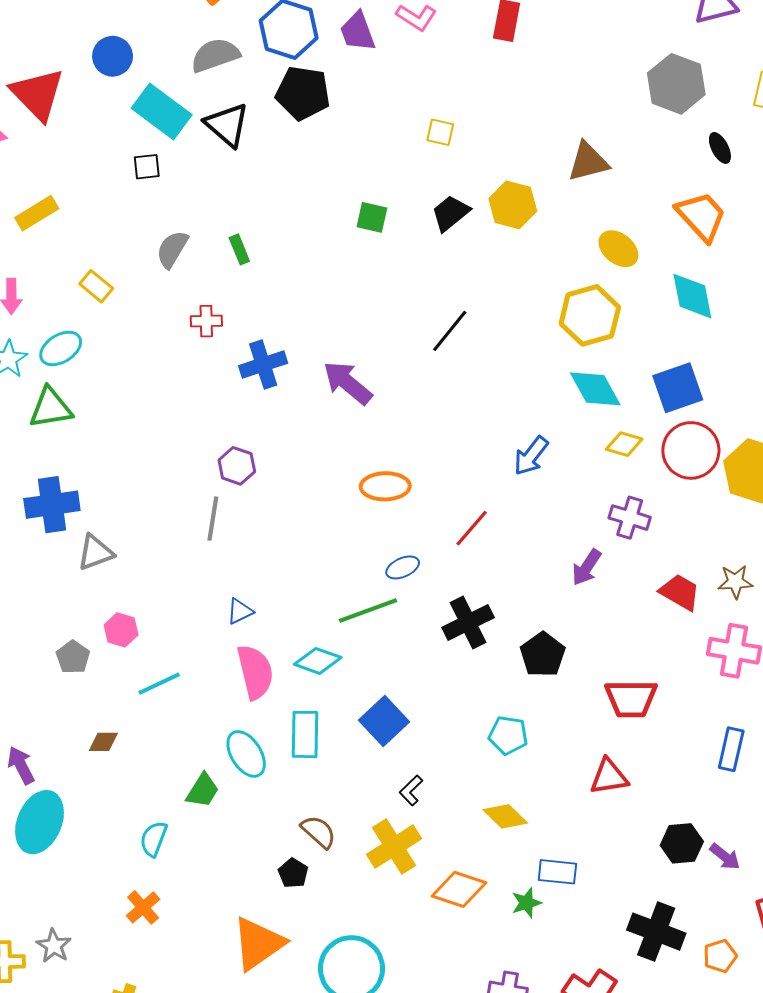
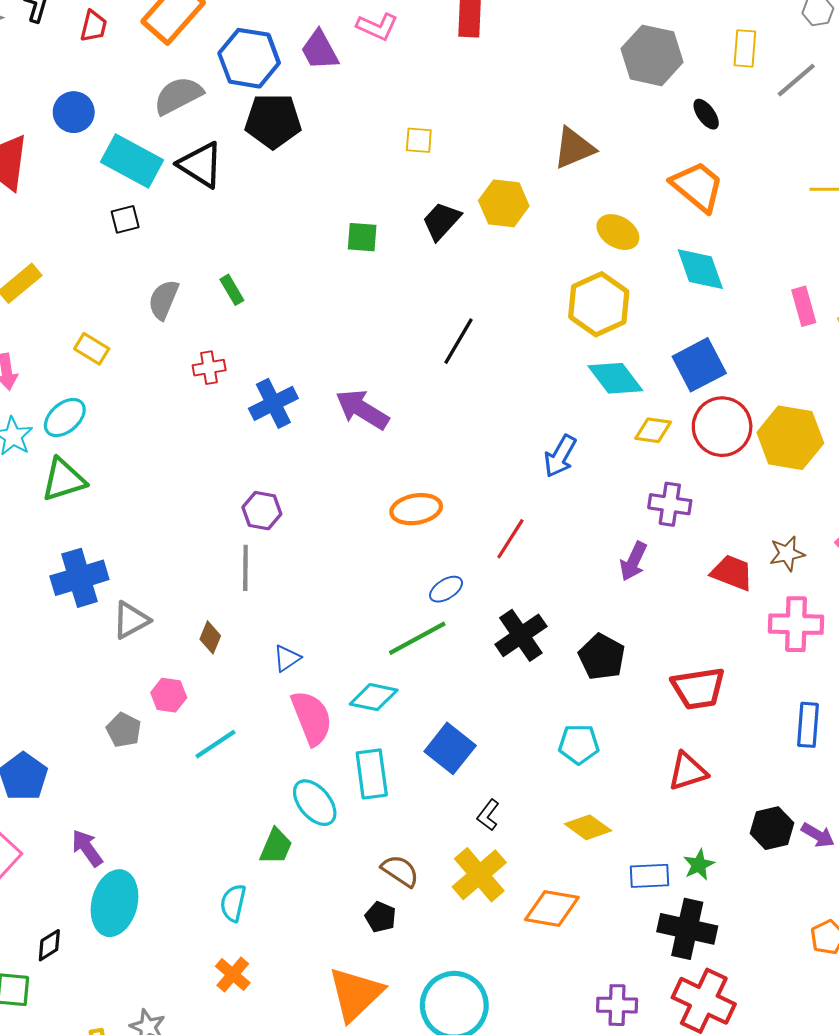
brown diamond: (103, 742) -> (210, 637), moved, turned -60
green star: (526, 903) -> (699, 865), moved
black cross: (656, 932) -> (687, 929), moved

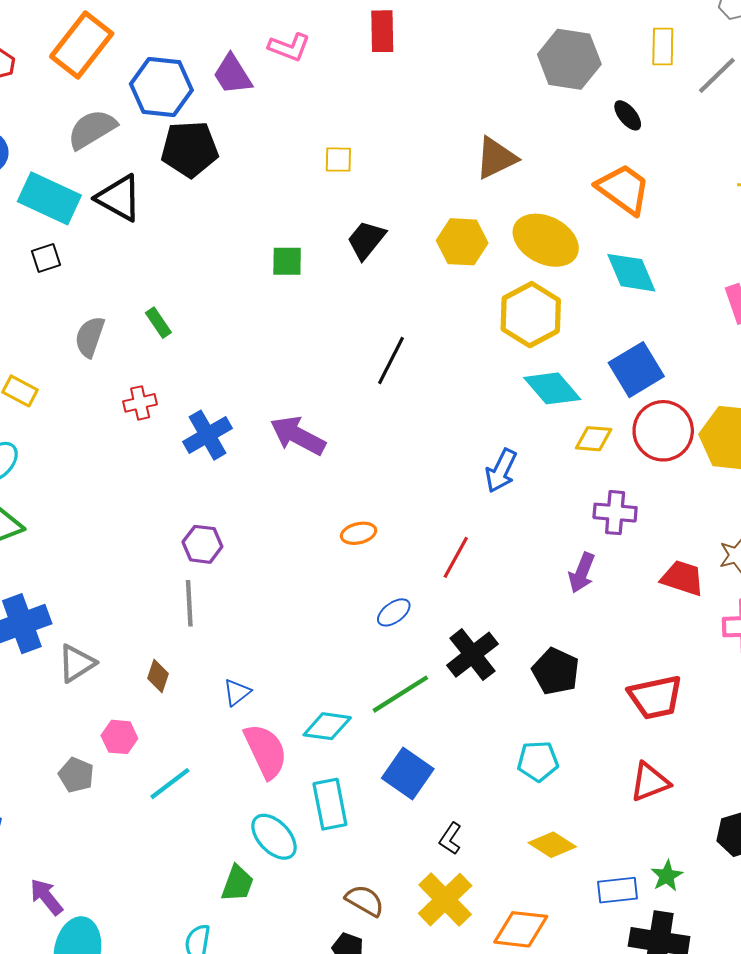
yellow hexagon: (504, 203) -> (462, 242), moved
yellow ellipse: (618, 232) -> (546, 240), size x1.5
orange ellipse: (416, 509) -> (359, 533), size x0.7
green line: (417, 638) -> (400, 694), moved

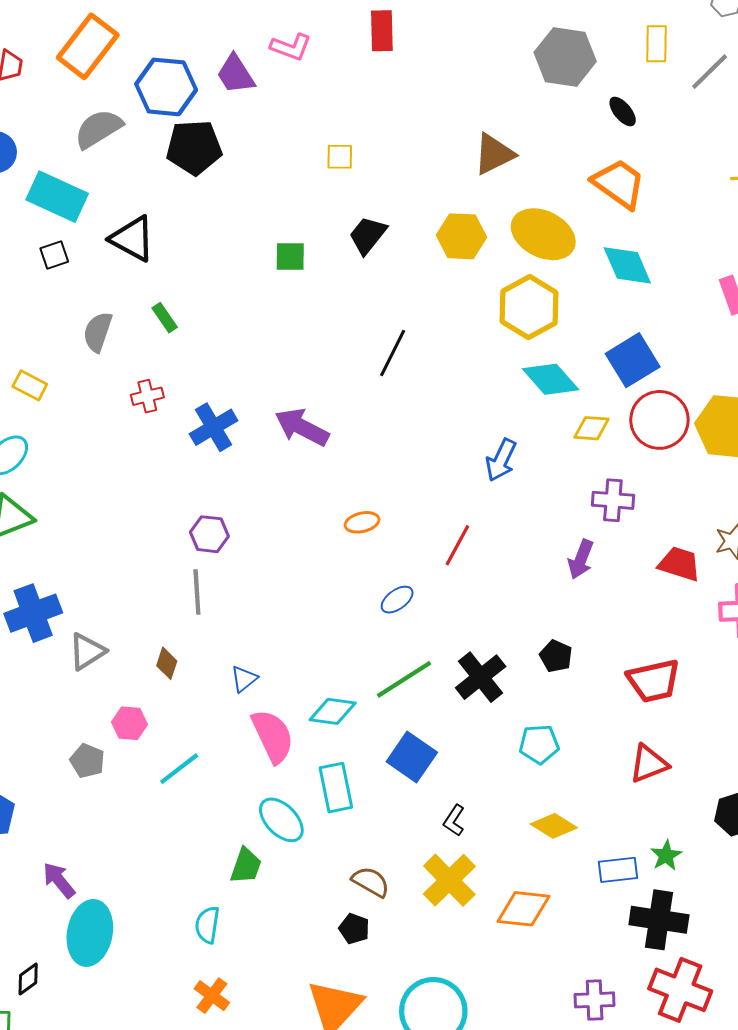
black triangle: (119, 198) -> (133, 239), moved
black cross: (472, 655) -> (481, 677), moved
black pentagon: (556, 671) -> (556, 656), size x0.7

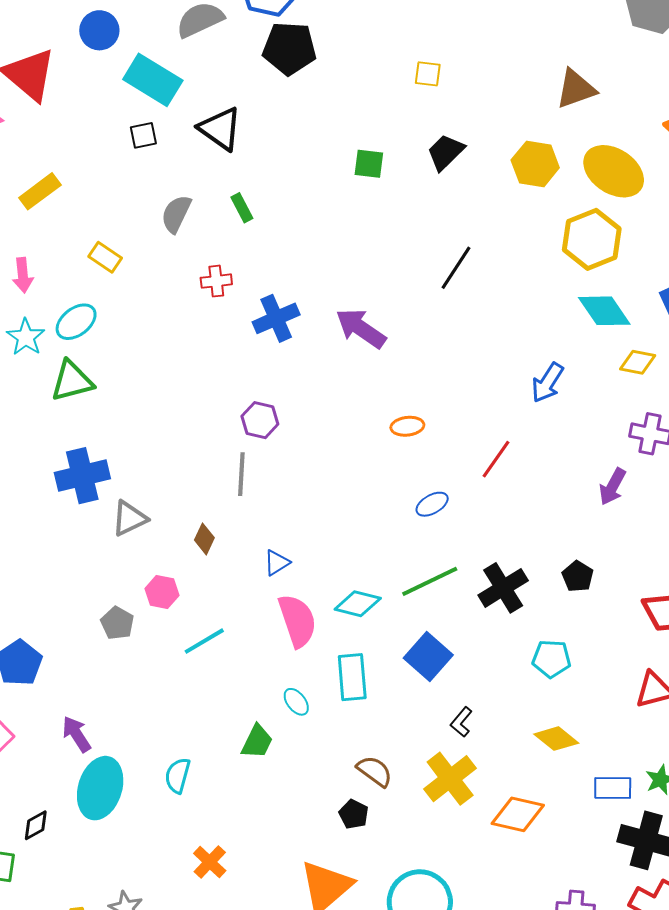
cyan ellipse: (281, 820) -> (296, 702), size x0.6
cyan semicircle: (207, 925) -> (178, 775), moved

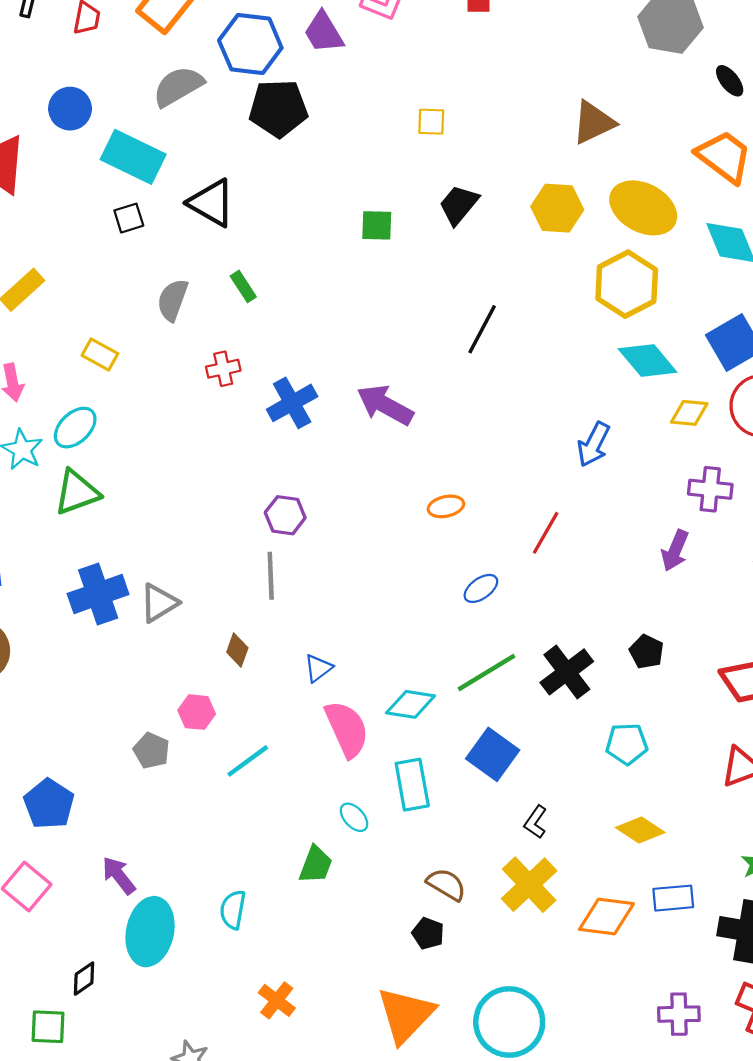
gray triangle: (129, 518) -> (159, 603), moved
blue rectangle: (613, 788) -> (673, 898), moved

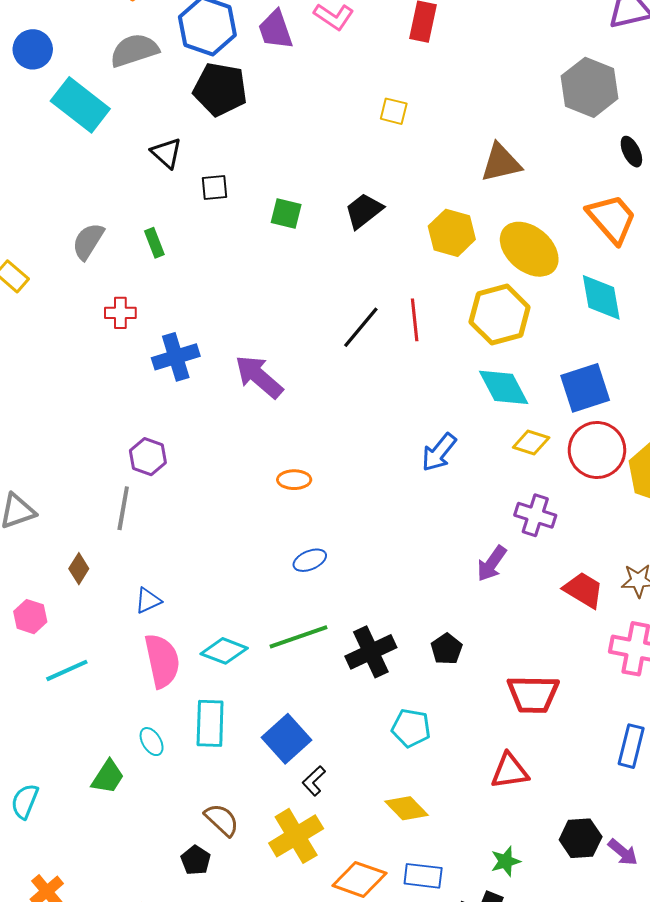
yellow square: (431, 122) -> (394, 111), moved
black triangle: (211, 203) -> (167, 153), moved, size x0.7
black square: (129, 218) -> (214, 188), moved
red line: (546, 533) -> (415, 320), moved, turned -48
blue square: (493, 754) -> (287, 739), moved

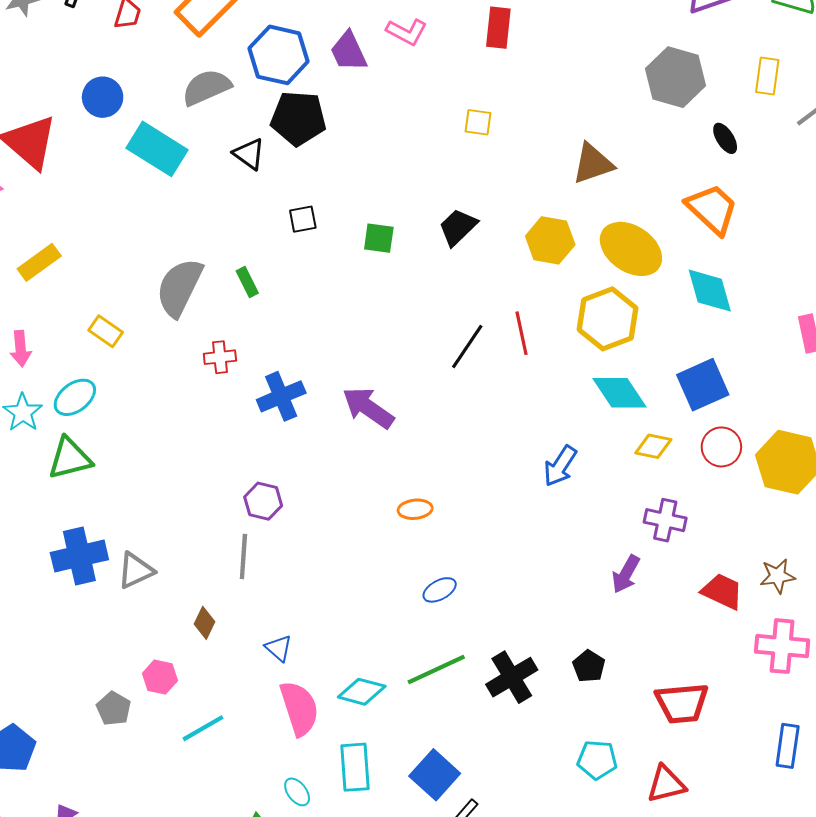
black triangle: (167, 153) -> (249, 154), moved
gray semicircle: (88, 241) -> (179, 287), size x1.5
red circle: (597, 450) -> (721, 447), size x0.7
blue triangle: (148, 600) -> (279, 648), turned -48
cyan pentagon: (411, 728) -> (597, 760), moved

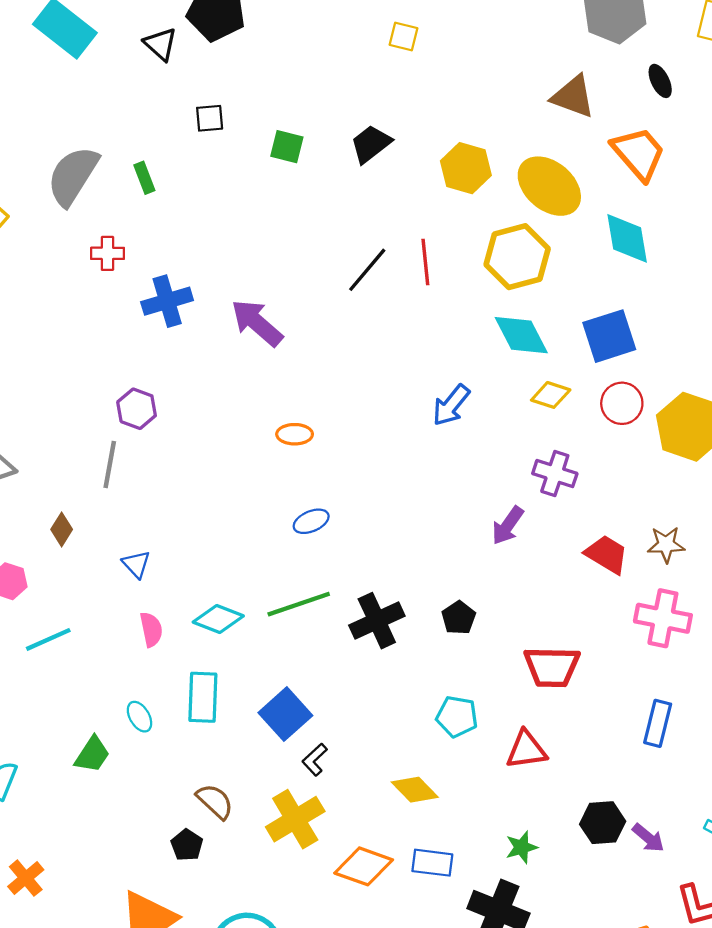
brown triangle: (593, 164) -> (573, 96), moved, turned 33
pink semicircle: (299, 708) -> (151, 629), size x0.6

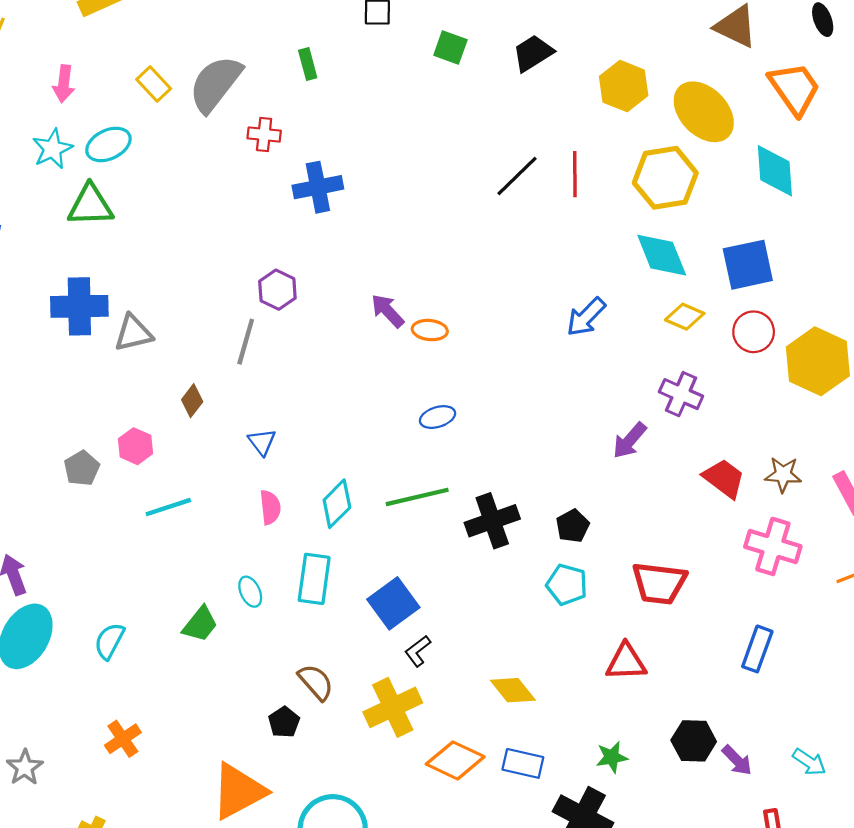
gray semicircle: (73, 176) -> (215, 84), moved
purple arrow: (257, 323) -> (388, 311), moved, size x0.7
cyan diamond: (218, 619) -> (337, 504), turned -72
cyan pentagon: (457, 717) -> (567, 585), moved

